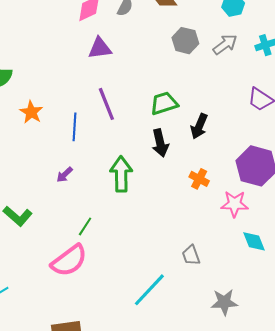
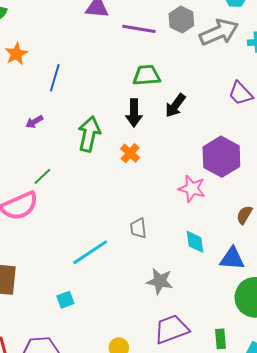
gray arrow: (225, 44) -> (219, 32), size x1.5
purple line: (106, 104) -> (139, 29), moved, turned -72
orange cross: (199, 179) -> (130, 153), moved
cyan diamond: (254, 241) -> (195, 242), moved

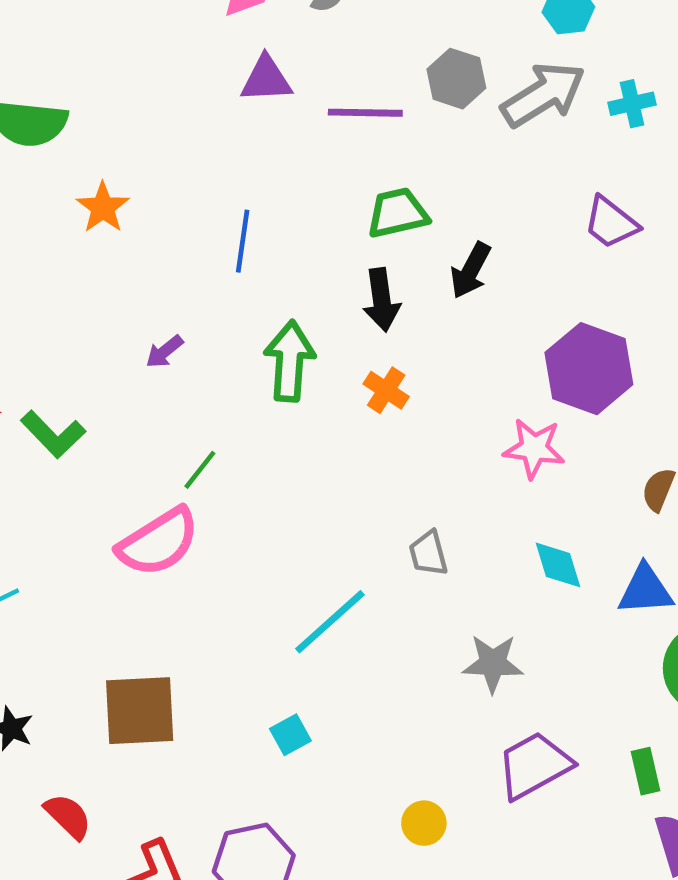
blue line: (55, 78) -> (243, 241), moved

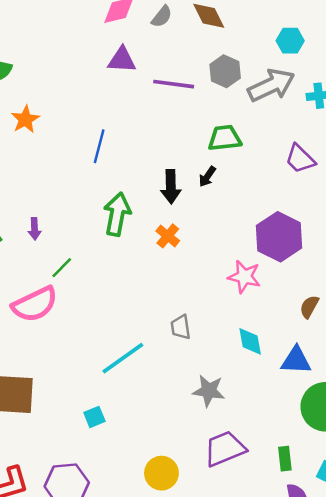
green trapezoid: (398, 213) -> (225, 138), moved
black arrow: (471, 270) -> (207, 177), moved, size x0.7
purple arrow: (164, 352) -> (35, 229), moved, turned -60
yellow circle: (424, 823) -> (161, 473), size x1.4

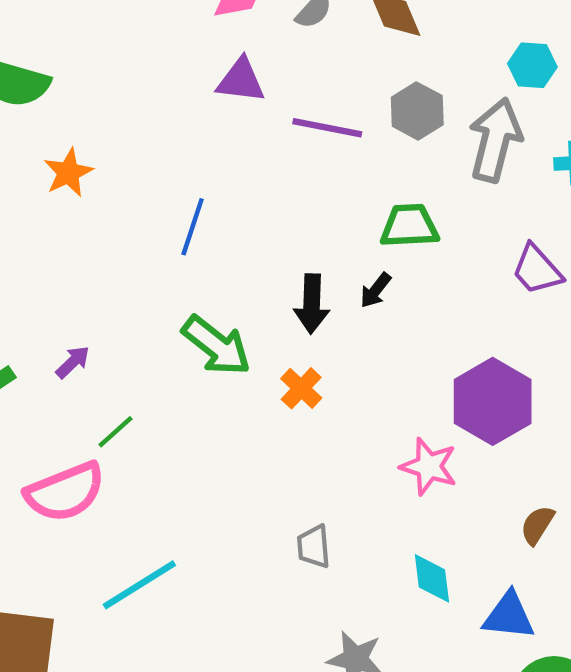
gray arrow: (271, 85) -> (495, 140), turned -54
green arrow: (117, 214) -> (216, 346), turned 114
purple arrow: (35, 229) -> (73, 362), turned -135
cyan line: (123, 358) -> (139, 585), moved

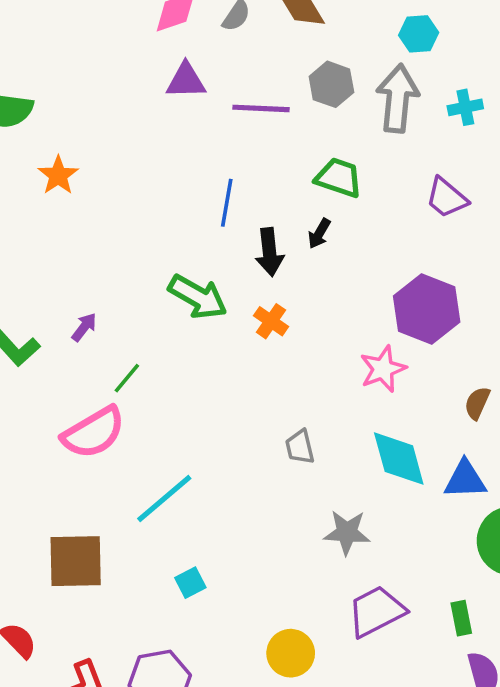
green trapezoid: (409, 226) -> (339, 178), turned 30
blue line: (193, 227) -> (227, 203), moved
pink star: (429, 466) -> (383, 369), turned -30
cyan diamond: (432, 578) -> (399, 459), size x1.5

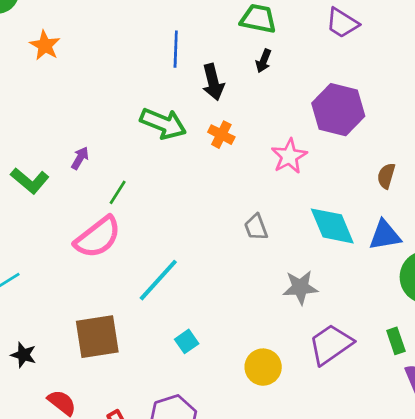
black arrow: (319, 234) -> (263, 61), moved
pink star: (383, 369) -> (289, 156), moved
yellow circle: (291, 653) -> (263, 367), moved

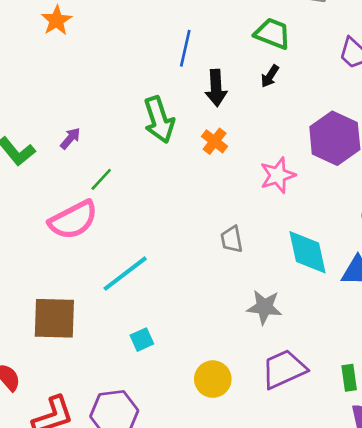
green arrow: (163, 124) -> (159, 120), turned 39

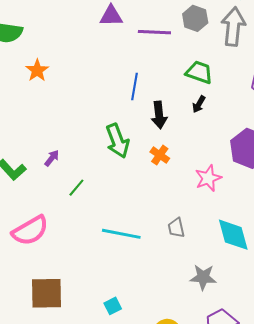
pink semicircle: (73, 220) -> (30, 231), moved
cyan line: (125, 274) -> (121, 234), moved, turned 51

